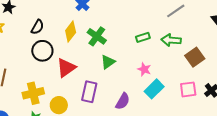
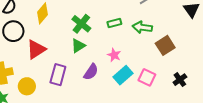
green cross: (97, 36) -> (81, 24), moved
pink square: (188, 89) -> (147, 77), moved, turned 30
purple semicircle: (123, 101) -> (91, 72), moved

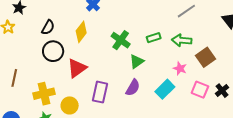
green triangle: (78, 46) -> (137, 61), moved
pink star: (114, 55) -> (180, 68), moved
pink square: (147, 77) -> (200, 90), moved

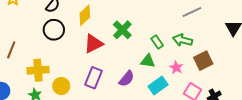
green rectangle: (154, 38) -> (157, 42), moved, turned 64
green triangle: (137, 61) -> (148, 61), moved, turned 35
red triangle: (77, 68) -> (94, 44), moved

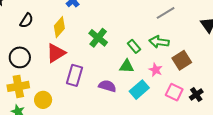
black circle: (54, 30) -> (20, 57), moved
red triangle: (94, 44) -> (56, 53), moved
purple rectangle: (93, 78) -> (74, 75), moved
purple semicircle: (127, 79) -> (107, 86), turned -108

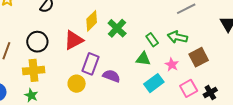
yellow diamond: (59, 27) -> (92, 21), moved
purple semicircle: (107, 86) -> (111, 76), moved
pink square: (174, 92) -> (189, 88), turned 30
yellow circle: (43, 100) -> (77, 84), moved

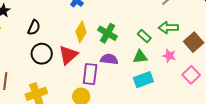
black circle: (37, 42) -> (42, 54), moved
purple semicircle: (111, 76) -> (109, 59), moved
cyan rectangle: (154, 83) -> (143, 80), moved, turned 30

